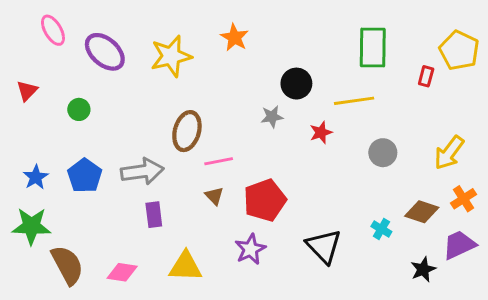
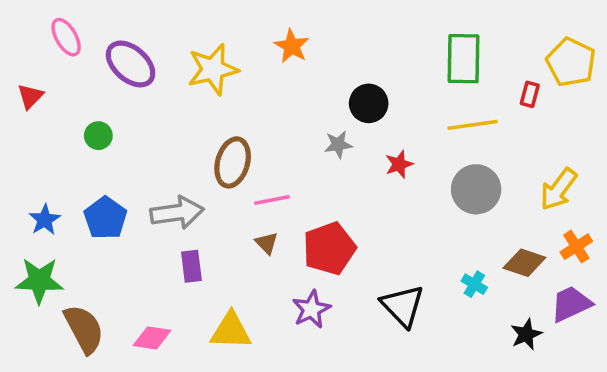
red triangle: (27, 91) -> (30, 96), moved
yellow line: (354, 101) -> (472, 125), moved
gray circle: (383, 153) -> (476, 189), size x1.4

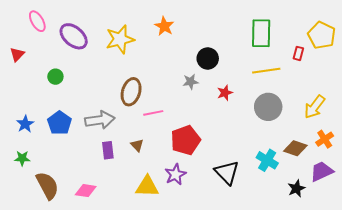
brown triangle: (267, 243) -> (137, 145), moved
green star: (39, 281) -> (22, 158), size x0.6
cyan cross: (474, 284) -> (267, 160), size x1.5
yellow triangle: (231, 331) -> (147, 187), moved

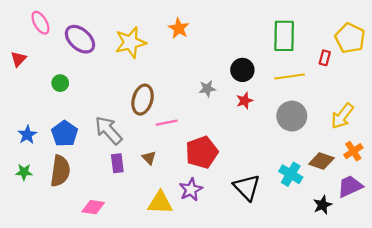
black circle: (208, 58) -> (242, 70), moved
gray arrow: (100, 120) -> (108, 130), turned -124
brown semicircle: (47, 186) -> (60, 171), moved, turned 36

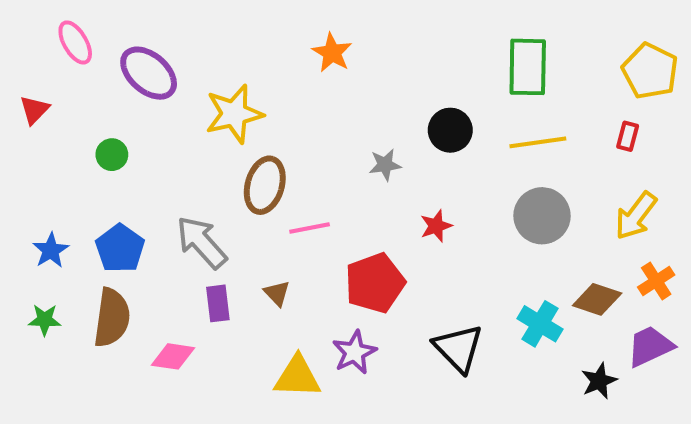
yellow star: (130, 42) -> (234, 114), moved
red rectangle: (325, 58) -> (628, 136), moved
red star: (245, 101) -> (436, 226), moved
pink diamond: (93, 207) -> (173, 356), moved

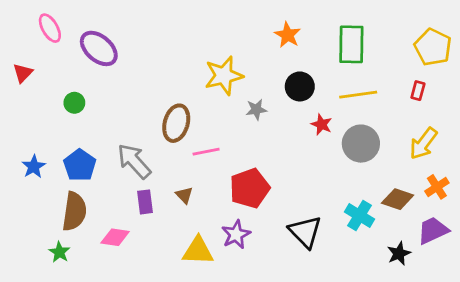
orange star: (332, 53) -> (288, 35), moved
yellow star: (234, 114) -> (224, 76), moved
red star: (436, 226) -> (322, 125), moved, turned -30
green star: (45, 320) -> (59, 252), moved, turned 30

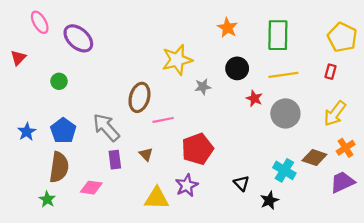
black triangle: (305, 232) -> (241, 183), size x0.6
black star: (399, 254) -> (269, 200), moved

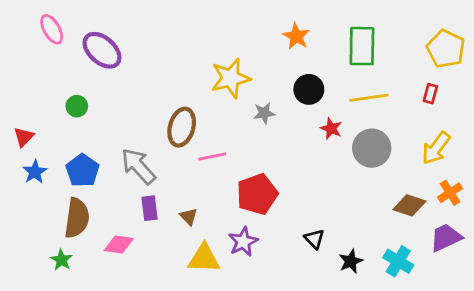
red triangle: (18, 58) -> (24, 137), moved
brown triangle: (146, 154) -> (189, 217), moved
cyan cross: (284, 170) -> (398, 261), moved

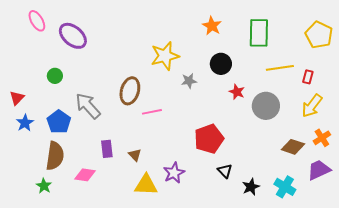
red rectangle: (430, 94) -> (308, 77), moved
yellow line: (369, 98) -> (280, 68), moved
gray arrow: (138, 166) -> (88, 106), moved
red pentagon: (257, 194) -> (209, 139), moved

